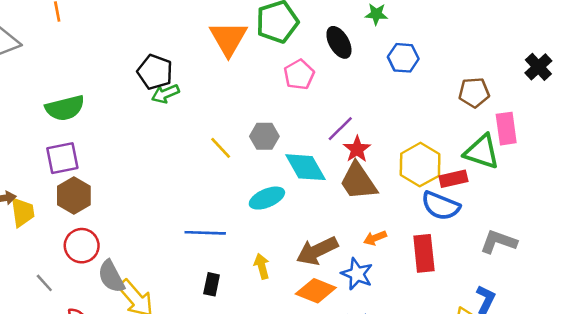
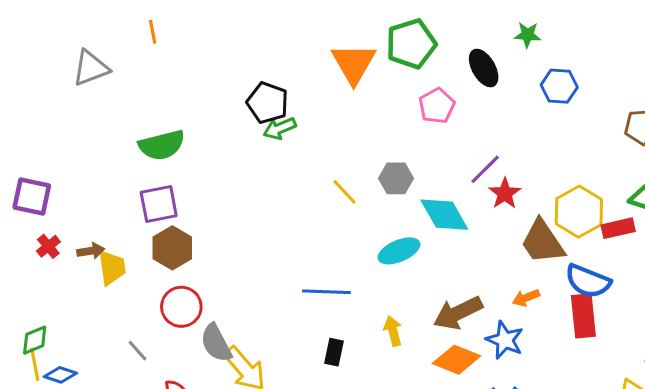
brown trapezoid: (358, 181) -> (543, 242), moved
blue semicircle: (441, 206) -> (588, 281), moved

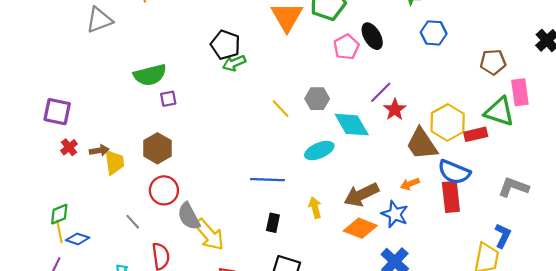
black ellipse: (484, 68) -> (372, 36), moved
purple square: (159, 204) -> (168, 99), moved, size x0.6

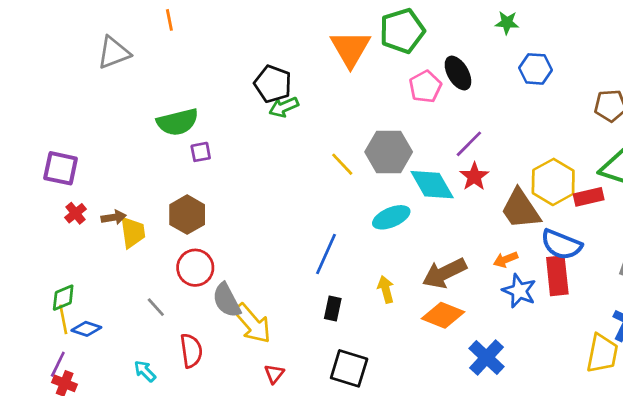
gray hexagon: (317, 99) -> (389, 152), size x1.5
red star: (395, 109) -> (474, 176), moved
blue line: (268, 180) -> (326, 254), turned -68
blue star: (395, 214) -> (519, 291), moved

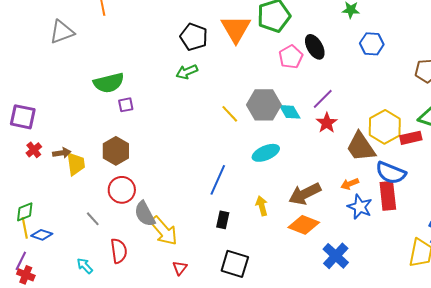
black pentagon: (273, 84) -> (194, 37), moved
cyan diamond: (432, 185) -> (290, 112), moved, size x0.7

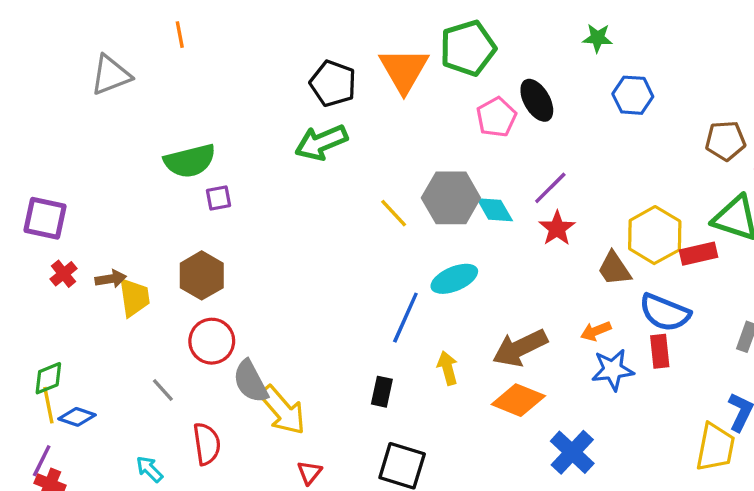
green arrow: (187, 72) -> (321, 142), size x1.4
brown trapezoid: (361, 147) -> (614, 269), size x0.7
blue line: (218, 180) -> (405, 318), moved
red rectangle: (388, 196) -> (660, 351), size x0.7
blue star: (360, 207) -> (613, 370), turned -30

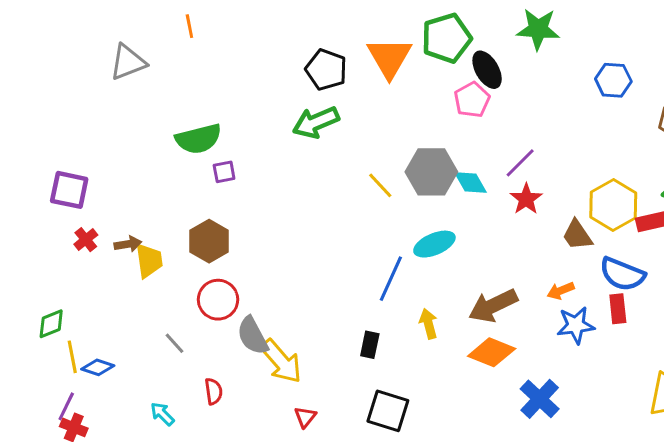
green star: (597, 38) -> (538, 29), moved, size x1.6
blue hexagon: (633, 95) -> (613, 80), moved
black ellipse: (537, 100) -> (487, 70), moved
green diamond: (48, 378) -> (51, 324), moved
red semicircle: (207, 444) -> (214, 391), size x0.7

